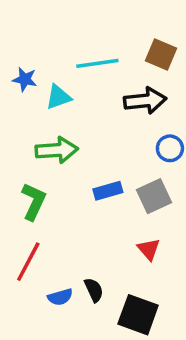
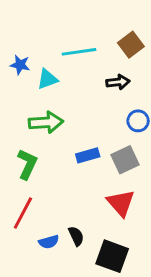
brown square: (161, 55) -> (131, 45), turned 30
black arrow: (145, 101) -> (118, 82), size x0.7
red triangle: (149, 249) -> (121, 203), size x1.5

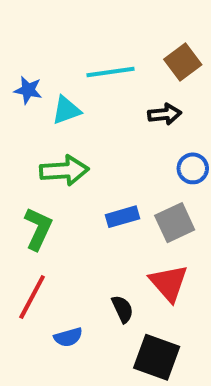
black semicircle: (76, 236) -> (122, 309), moved

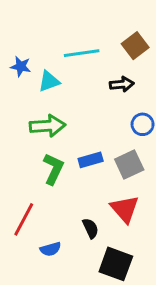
green L-shape: (38, 229) -> (53, 169), moved

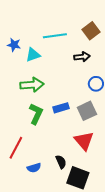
black semicircle: (91, 228) -> (61, 162), moved

